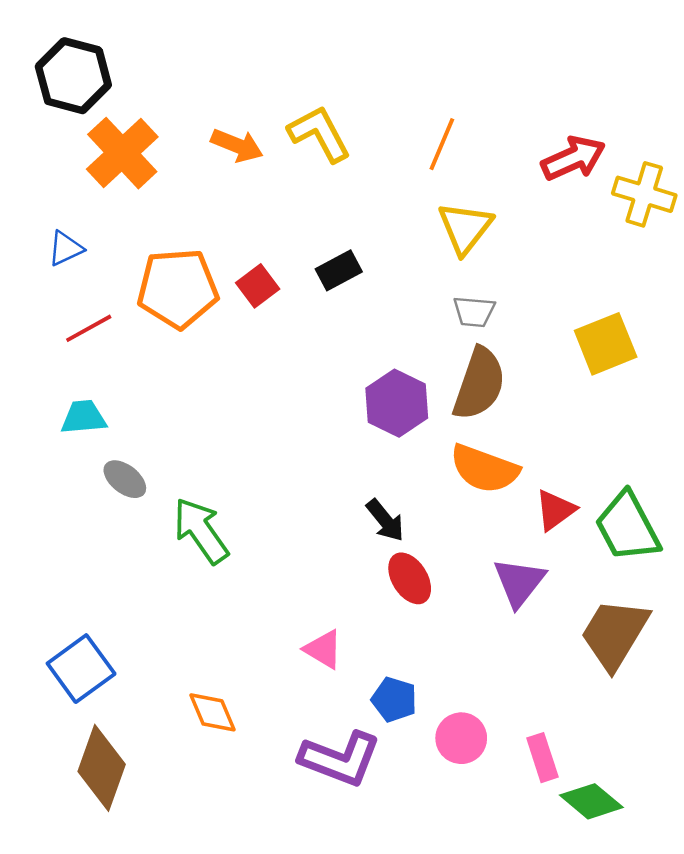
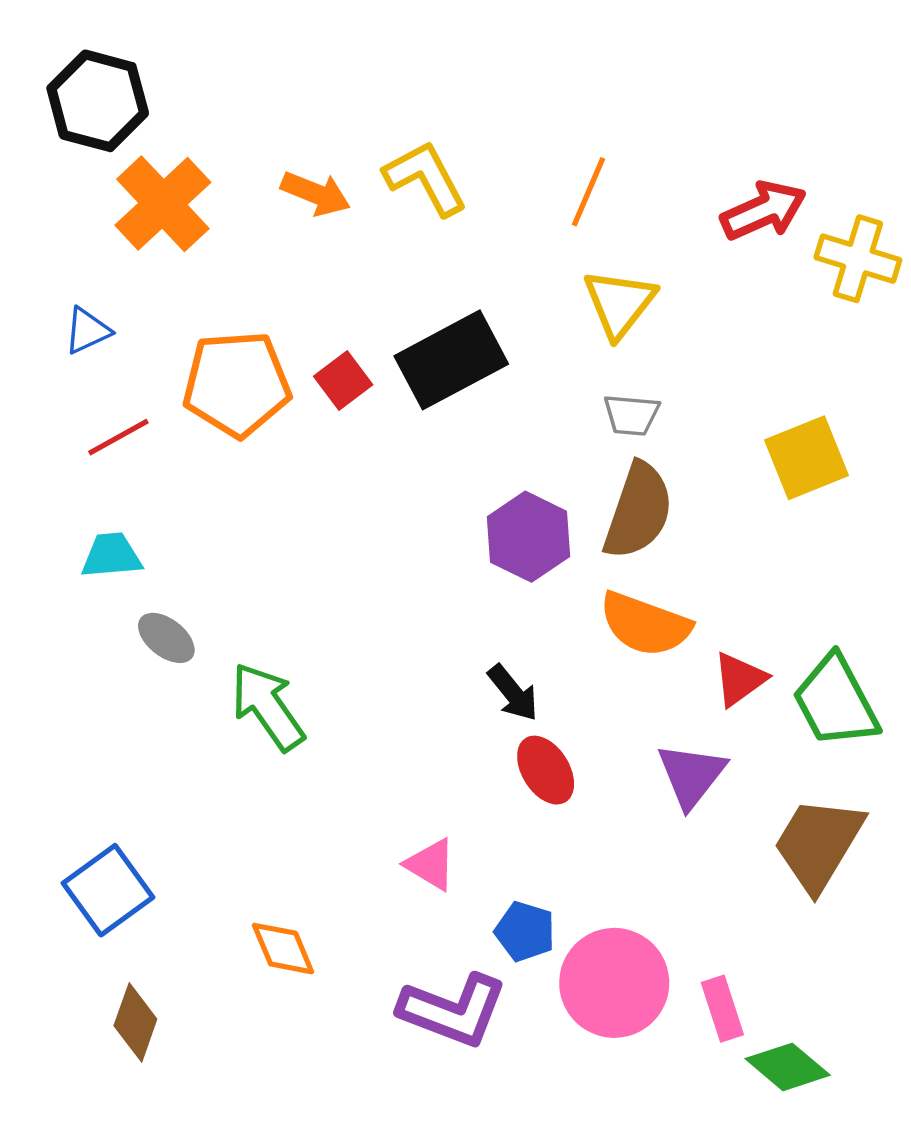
black rectangle: (339, 270) -> (451, 360), size x1.8
pink circle: (461, 738) -> (614, 983), size x1.6
brown diamond: (102, 768) -> (135, 1022), size x0.7

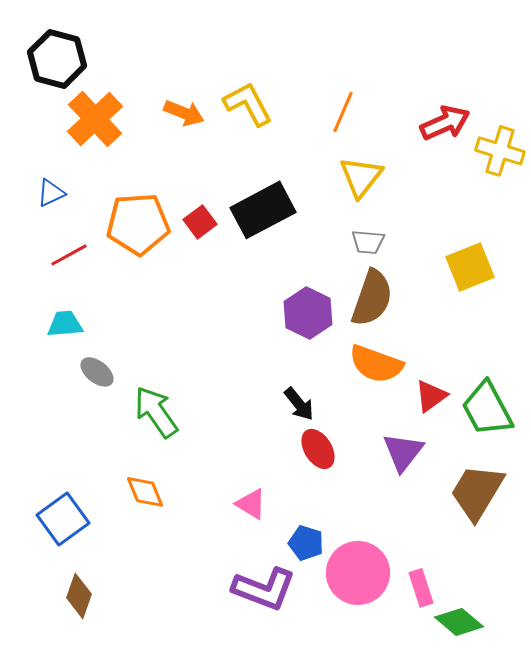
orange diamond: (283, 949) -> (145, 492), moved

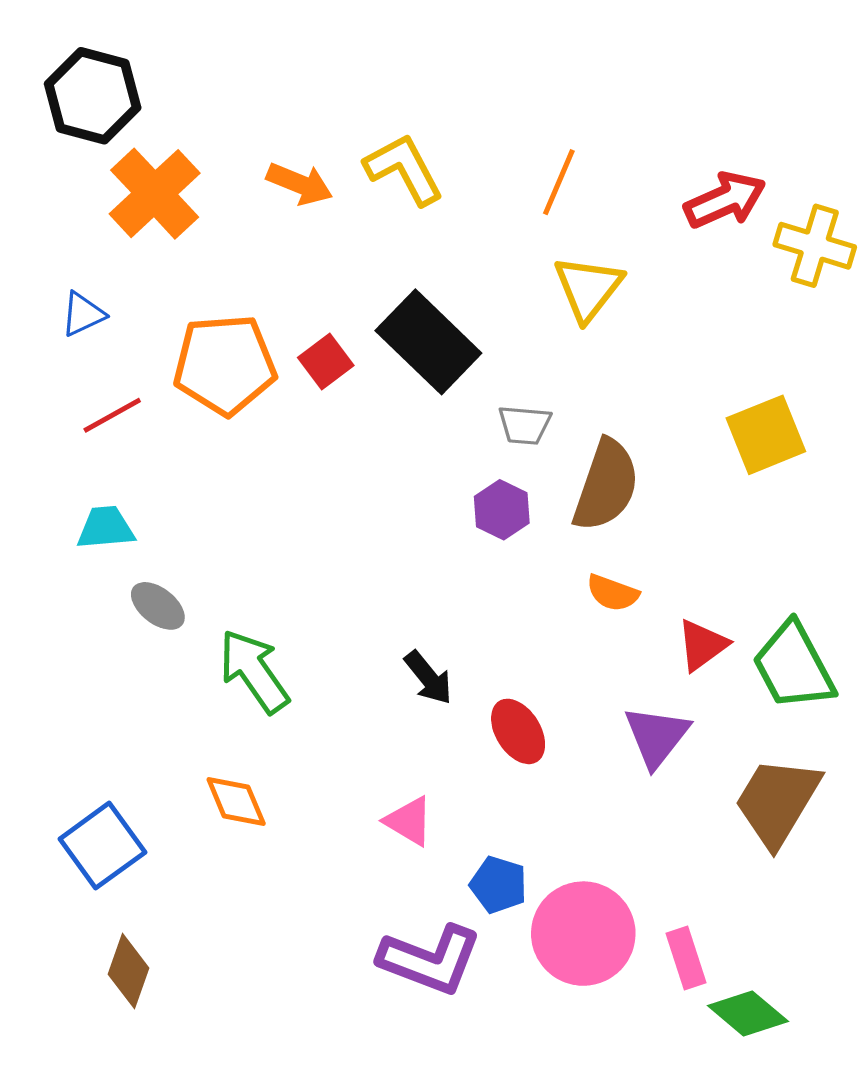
black rectangle: (263, 210) -> (428, 342), turned 72
gray trapezoid: (368, 242) -> (525, 425), moved
purple hexagon: (308, 313) -> (502, 510), size x0.7
orange semicircle: (376, 364) -> (613, 593), size x0.6
black arrow: (299, 404) -> (428, 678), moved

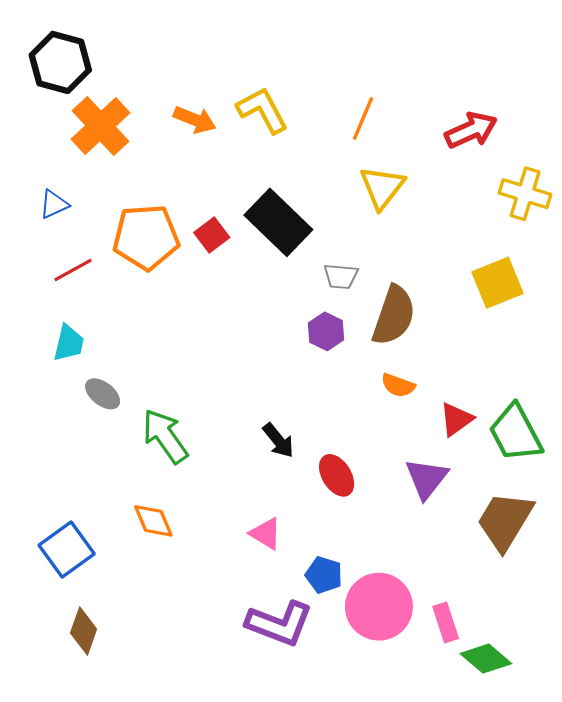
yellow cross: (815, 246) -> (525, 194), moved
cyan trapezoid: (106, 528) -> (69, 343), turned 108

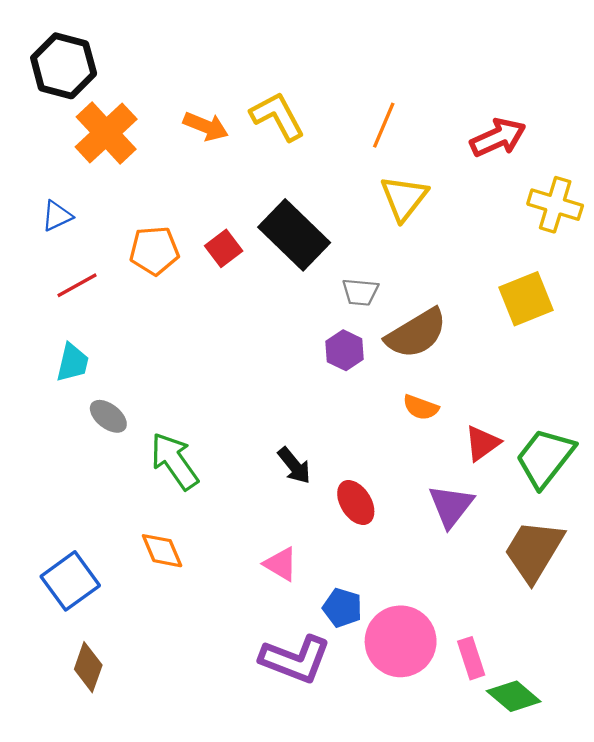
orange pentagon: (146, 237) -> (154, 251), size x0.7
brown semicircle: (394, 315) -> (416, 333), turned 40
green trapezoid: (516, 433) -> (545, 458), turned 66

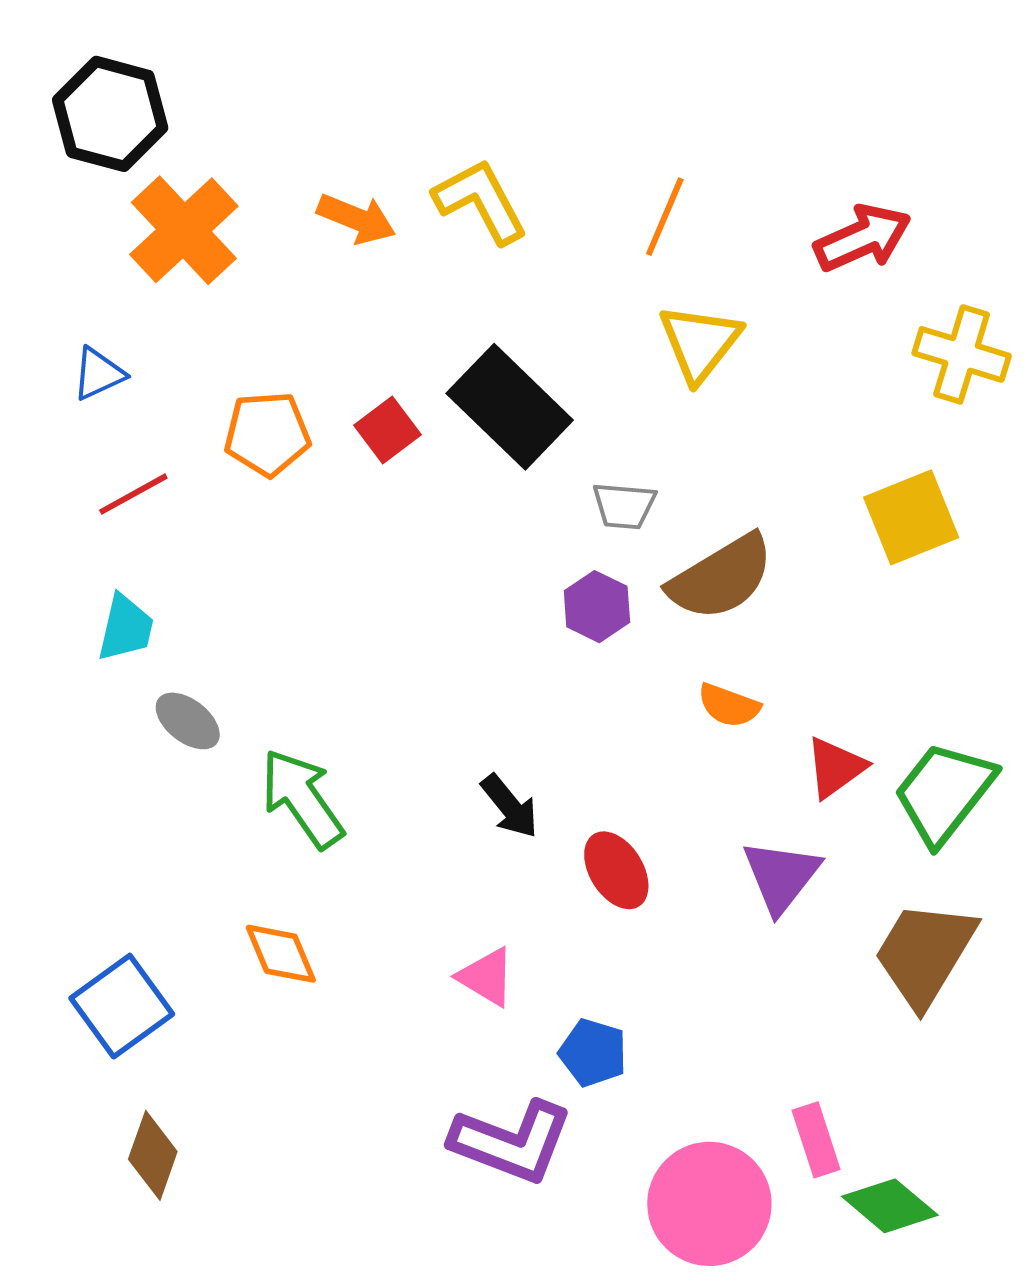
pink circle: (401, 641) -> (709, 1204), moved

